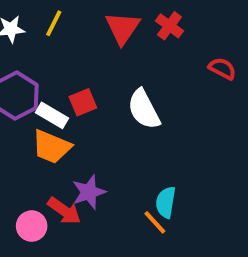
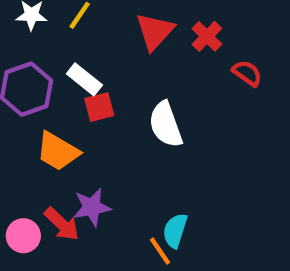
red semicircle: (222, 68) -> (247, 73), moved
white rectangle: (52, 115) -> (84, 79), moved

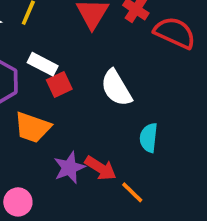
red semicircle: (247, 73) -> (175, 33), size x1.6
red arrow: (62, 224) -> (100, 168), moved
cyan semicircle: (175, 231) -> (149, 138), moved

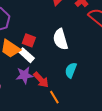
white rectangle: (43, 64) -> (27, 55), moved
red square: (59, 84) -> (29, 40), moved, turned 32

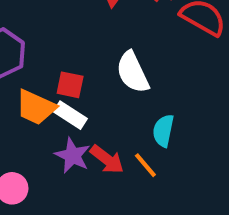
purple star: (24, 75) -> (73, 156), turned -30
orange line: (54, 97) -> (145, 165), moved

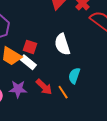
purple star: (73, 156) -> (18, 89), moved, turned -30

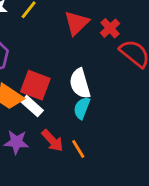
red square: (30, 47) -> (35, 85), size x1.5
cyan semicircle: (74, 76) -> (82, 108), moved

